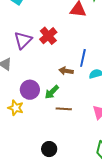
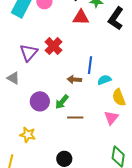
yellow star: (16, 108) -> (28, 135), moved

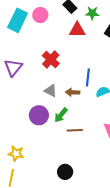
purple triangle: (29, 53) -> (13, 68), moved
gray triangle: (13, 78) -> (51, 91), moved
yellow star: (28, 135) -> (16, 154), moved

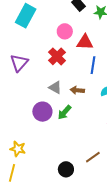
pink circle: (40, 15) -> (65, 31), moved
red triangle: (77, 30) -> (85, 42), moved
blue line: (88, 77) -> (93, 65), moved
brown line: (75, 130) -> (93, 157), moved, turned -35

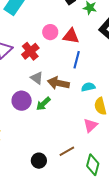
pink circle: (65, 31) -> (50, 32), moved
red cross: (57, 56) -> (30, 51), moved
brown arrow: (77, 90) -> (58, 83), size x1.5

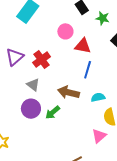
pink circle: (50, 32) -> (65, 31), moved
gray triangle: (37, 78) -> (33, 85), moved

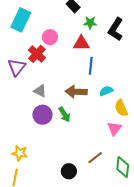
green star: (103, 18) -> (90, 23), moved
pink circle: (65, 31) -> (50, 37), moved
red cross: (42, 60) -> (37, 54), moved
green arrow: (53, 112) -> (65, 114), turned -70

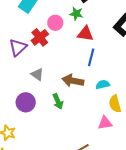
green star: (90, 23) -> (76, 14), moved
purple circle: (42, 115) -> (26, 102), moved
pink triangle: (114, 128) -> (105, 123), turned 35

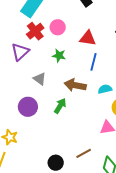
green star: (76, 14) -> (59, 56), moved
red cross: (40, 37) -> (35, 31), moved
green arrow: (58, 101) -> (60, 106), turned -126

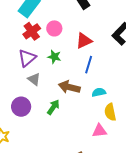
red triangle: (88, 38) -> (84, 41), turned -36
purple triangle: (20, 52) -> (27, 58), moved

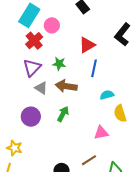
pink circle: (54, 28) -> (52, 25), moved
brown arrow: (69, 87) -> (66, 86), moved
pink triangle: (100, 131) -> (101, 133), moved

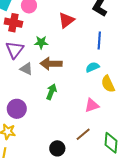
red cross: (34, 41) -> (13, 23), turned -30
blue line: (94, 68) -> (99, 40), moved
purple circle: (31, 117) -> (17, 109), moved

